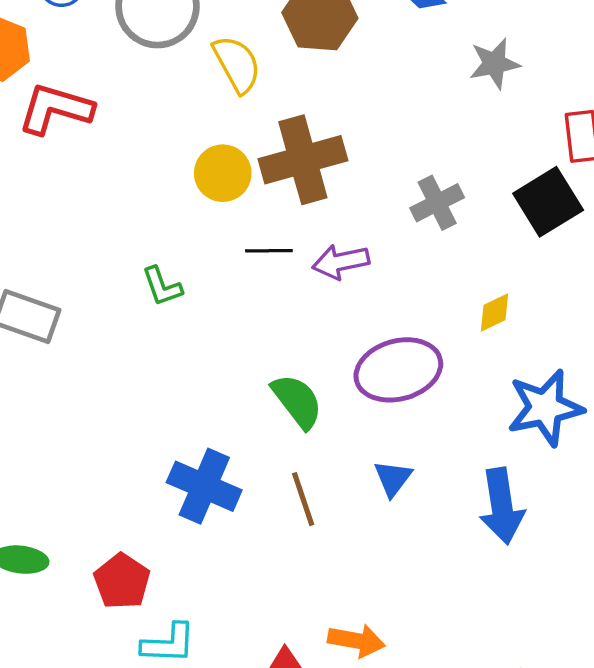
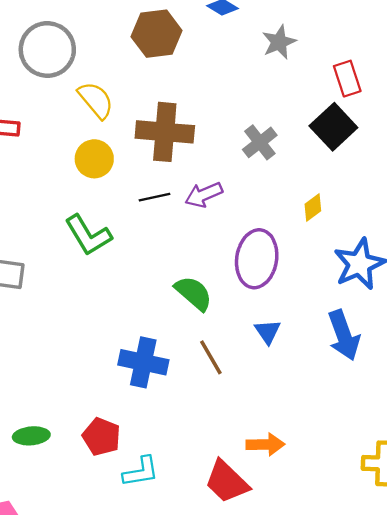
yellow semicircle: (237, 64) -> (96, 100), moved
brown cross: (303, 160) -> (165, 132), turned 32
yellow circle: (223, 173) -> (94, 159), moved
green L-shape: (162, 286) -> (88, 235), size x1.6
purple ellipse: (398, 370) -> (257, 259), turned -54

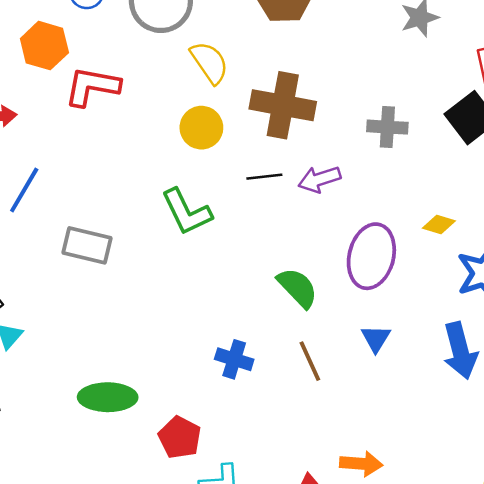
gray cross: (260, 142) -> (387, 127), turned 36
yellow diamond: (313, 208) -> (439, 224), moved, turned 48
blue cross: (143, 362) -> (234, 359), size x0.7
green ellipse: (31, 436) -> (108, 397), moved, size x1.4

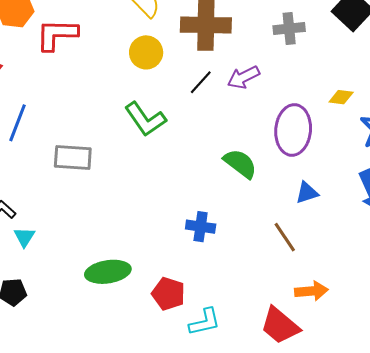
black line: (264, 177) -> (201, 82), turned -32
blue triangle: (376, 338) -> (307, 193), turned 50
brown line: (310, 361) -> (285, 237), moved

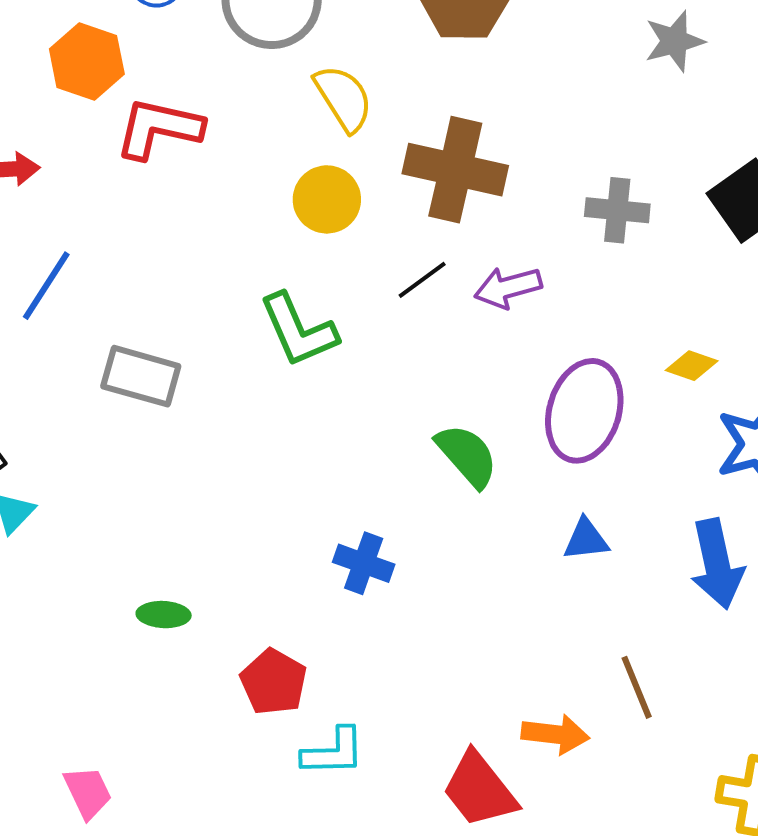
brown line: (285, 237) -> (637, 687), moved
green ellipse: (108, 272) -> (164, 615), size x0.6

